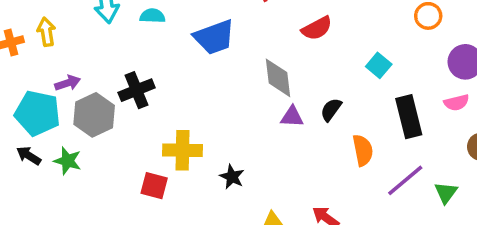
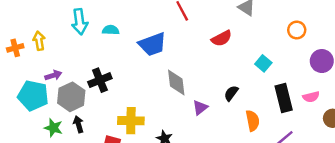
gray diamond: (278, 78) -> (176, 82), moved
pink semicircle: (456, 103) -> (311, 97), moved
purple triangle: (292, 117) -> (200, 108), moved, turned -42
black arrow: (29, 156) -> (78, 124), moved, turned 42

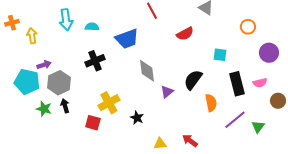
orange cross: (15, 48) -> (12, 23), moved
cyan square: (263, 63) -> (220, 55), turned -32
black cross: (100, 80) -> (95, 61), moved
black semicircle: (231, 93) -> (193, 80), size x1.5
yellow cross: (131, 121) -> (109, 103), turned -30

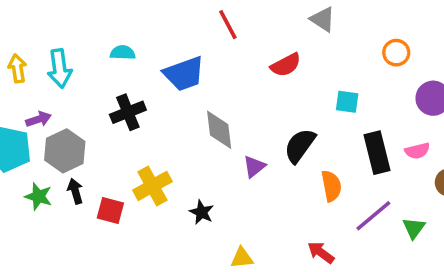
cyan arrow: (66, 20) -> (60, 68), moved
red square: (93, 123) -> (110, 210), moved
red arrow: (190, 141) -> (321, 253), moved

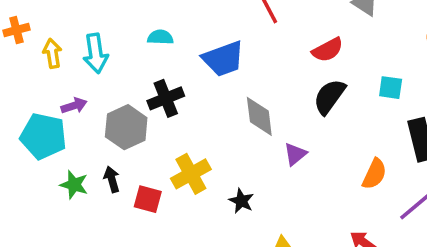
black semicircle: (300, 146) -> (329, 97), moved
gray hexagon: (65, 151) -> (126, 127), moved
orange semicircle: (331, 186) -> (374, 174), turned 36

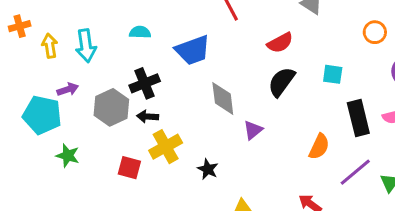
black arrow: (112, 179) -> (148, 116), moved, turned -70

